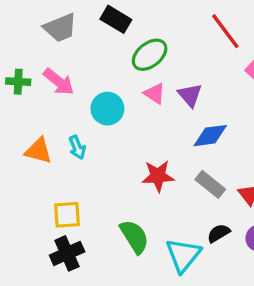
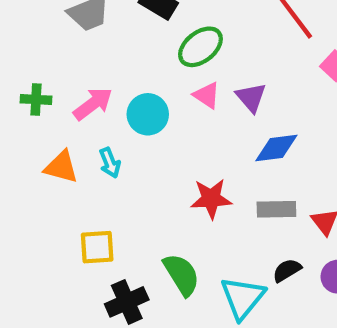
green cross: (18, 82) -> (36, 100), moved
pink arrow: (59, 82) -> (93, 104), moved, turned -76
gray rectangle: (210, 184) -> (276, 209), turned -40
black cross: (67, 253) -> (127, 302), moved

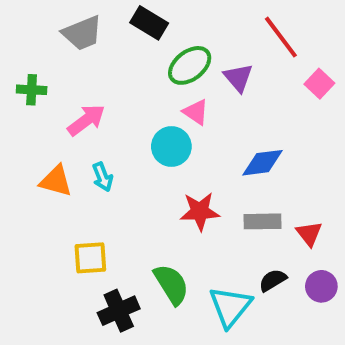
purple triangle: (251, 97) -> (238, 78), moved
green cross: (36, 100) -> (32, 90), moved
cyan circle: (148, 114) -> (171, 147), moved

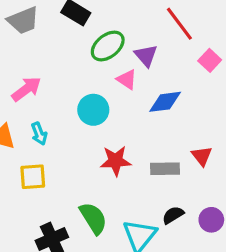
pink triangle: (196, 112) -> (127, 79), moved
blue diamond: (263, 163) -> (165, 102), moved
red triangle: (309, 234) -> (202, 156), moved
yellow square: (90, 258) -> (33, 177), moved

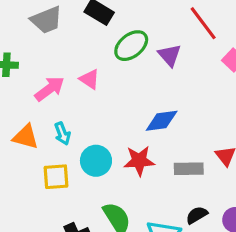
pink triangle: (127, 79) -> (90, 79), moved
blue diamond: (165, 102) -> (162, 121), moved
cyan circle: (93, 110) -> (96, 161), moved

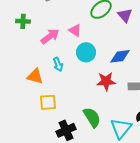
orange triangle: (26, 137) -> (35, 76), moved
cyan circle: (96, 161) -> (86, 52), moved
yellow square: (56, 177) -> (48, 102), moved

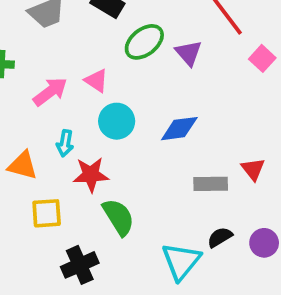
cyan arrow: (58, 64) -> (65, 143), turned 32
red star: (106, 81) -> (91, 175), moved
green semicircle: (92, 117) -> (118, 217), moved

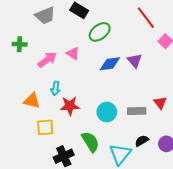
purple triangle: (189, 53) -> (135, 61), moved
cyan circle: (117, 121) -> (107, 112), moved
blue diamond: (179, 129) -> (110, 64), moved
green semicircle: (118, 217) -> (90, 142), moved

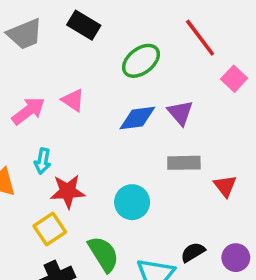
green ellipse: (100, 32) -> (141, 61), moved
gray rectangle: (137, 111) -> (184, 163), moved
yellow square: (45, 127) -> (50, 229), moved, turned -30

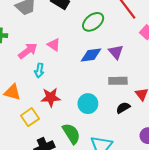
cyan arrow: (43, 161) -> (39, 70), moved
yellow square: (50, 229) -> (30, 117), moved
black semicircle: (193, 252) -> (123, 108), moved

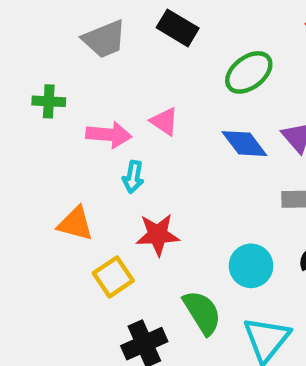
pink arrow: (28, 51) -> (109, 135), turned 42
blue diamond: (91, 55) -> (244, 144), turned 60
cyan circle: (88, 104) -> (251, 266), moved

